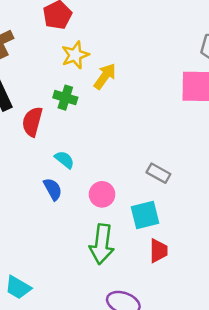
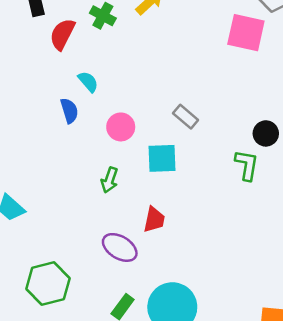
green arrow: (102, 244) -> (110, 180), size x0.6
red trapezoid: (158, 251) -> (154, 219), moved

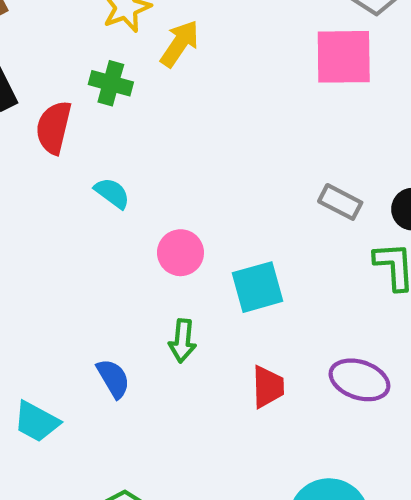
blue semicircle: (69, 111) -> (113, 378), moved
gray rectangle: (186, 117) -> (340, 202), moved
purple ellipse: (120, 247) -> (359, 380), moved

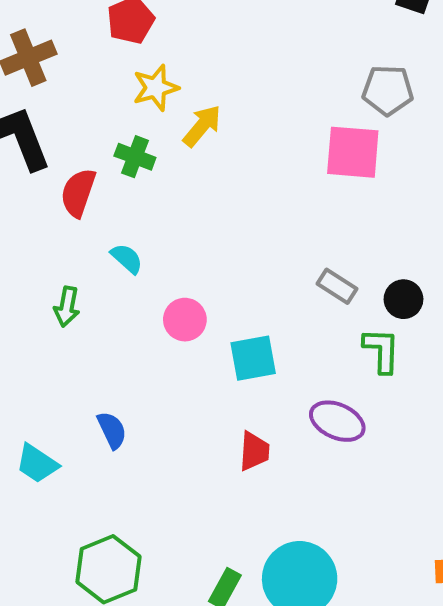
green arrow: (182, 341) -> (67, 307), moved
purple ellipse: (359, 380) -> (337, 421), moved

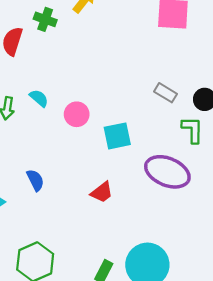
cyan semicircle: (127, 258) -> (39, 98), moved
purple ellipse: (337, 421) -> (167, 172), size x1.4
red trapezoid: (254, 451) -> (102, 192), moved, turned 50

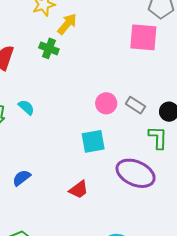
green cross: (45, 19) -> (49, 48), moved
pink circle: (77, 114) -> (106, 103), moved
blue semicircle: (35, 180) -> (22, 178), turned -102

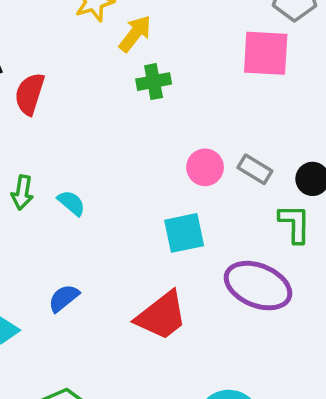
green cross: (49, 48) -> (154, 82), moved, turned -30
cyan semicircle: (26, 107) -> (71, 203), moved
red trapezoid: (79, 190) -> (162, 316), size x1.6

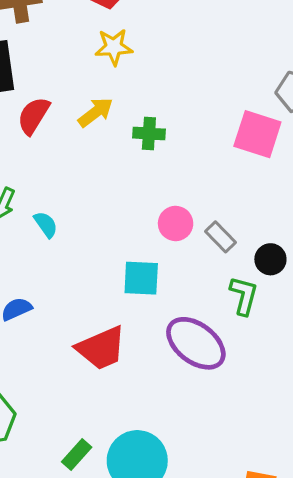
yellow arrow: (135, 34) -> (96, 112), moved

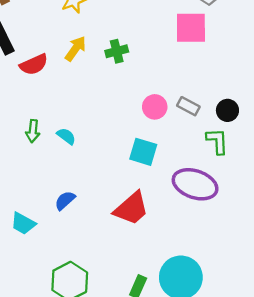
red semicircle: (33, 116) -> (34, 65), turned -128
cyan square: (141, 278) -> (143, 152), turned 32

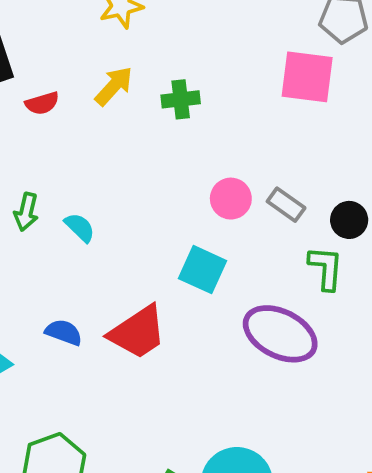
red semicircle: (34, 65) -> (42, 103), size x0.7
blue semicircle: (65, 200) -> (64, 332), turned 55
red trapezoid: (131, 208) -> (138, 332), moved

